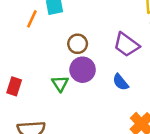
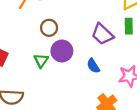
brown circle: (78, 44) -> (49, 28), moved

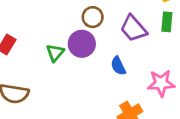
brown circle: (49, 28) -> (93, 17), moved

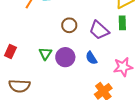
purple circle: (82, 44) -> (65, 57), moved

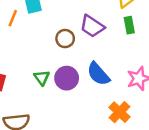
purple trapezoid: (99, 30) -> (92, 26), moved
blue semicircle: (91, 58) -> (98, 74), size x1.5

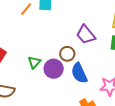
brown circle: (65, 39) -> (67, 54), moved

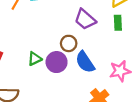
green triangle: (34, 62) -> (35, 59), turned 32

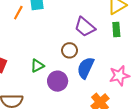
purple circle: (57, 62) -> (58, 81), moved
blue semicircle: (85, 62) -> (86, 68), turned 60

